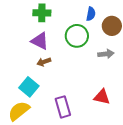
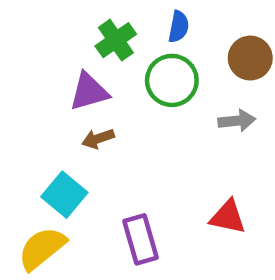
green cross: (42, 13) -> (116, 40), moved, turned -36
blue semicircle: (91, 14) -> (179, 27), moved
purple triangle: (40, 41) -> (89, 92), turned -42

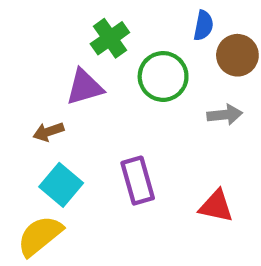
blue semicircle: (179, 27) -> (203, 25), moved
brown arrow: (98, 139) -> (48, 132), moved
purple rectangle: (141, 239) -> (138, 181), moved

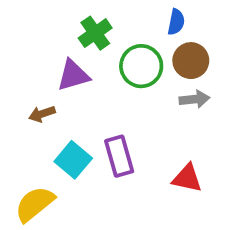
brown circle: (237, 55) -> (191, 61), moved
cyan square: (61, 185) -> (73, 160), moved

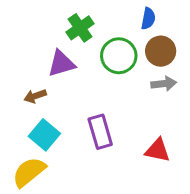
cyan square: (73, 160) -> (44, 135), moved

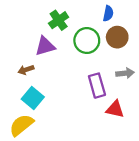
gray arrow: (164, 84) -> (125, 73), moved
purple rectangle: (100, 132) -> (97, 86), moved

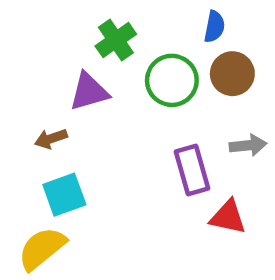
cyan square: (33, 98) -> (64, 195), turned 30

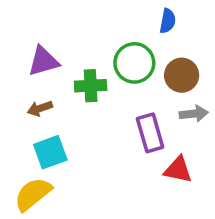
green cross: (116, 40) -> (91, 86), moved, turned 32
brown circle: (232, 74) -> (182, 75), moved
purple triangle: (89, 92) -> (43, 61), moved

